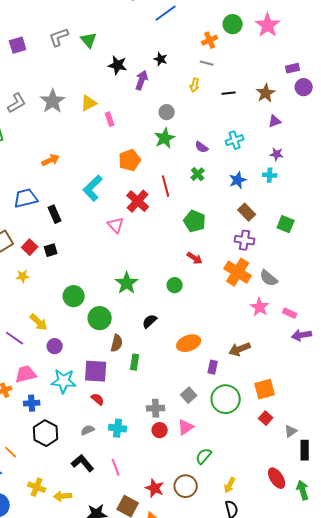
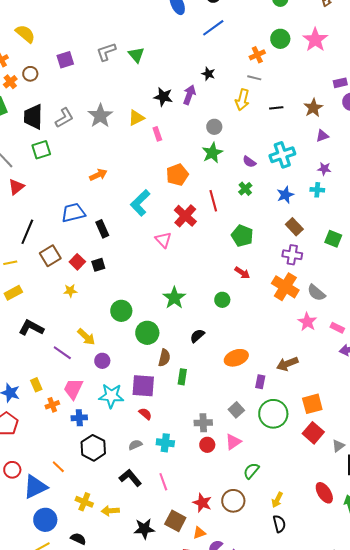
black star: (118, 65) -> (163, 97), moved
yellow arrow: (195, 85) -> (242, 100), size x1.5
cyan cross: (235, 140) -> (282, 155), size x1.4
pink trapezoid: (26, 374) -> (73, 389), turned -50
red square: (266, 418) -> (313, 433), size x1.5

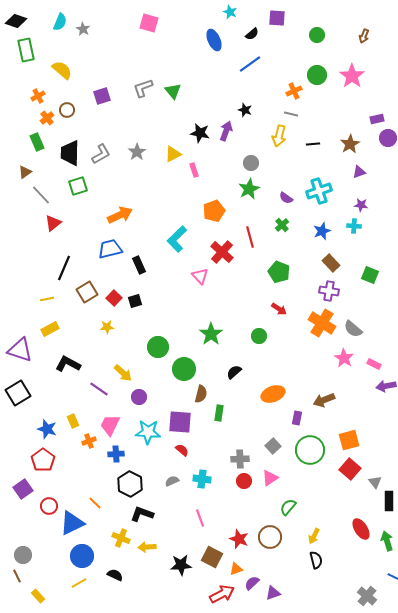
gray star: (100, 116) -> (137, 152), size x0.7
orange arrow: (98, 175) -> (120, 215), moved, size x1.4
gray triangle: (338, 446) -> (375, 482), turned -32
black L-shape: (130, 478) -> (142, 514), moved, turned -30

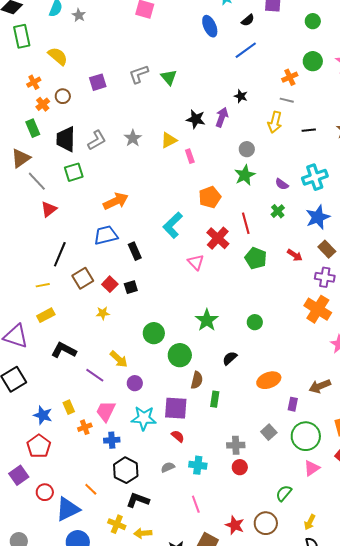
brown triangle: (25, 172) -> (21, 158), size x1.5
blue star: (322, 231) -> (318, 217), size x1.4
green pentagon: (279, 272) -> (256, 258), moved
red arrow: (279, 309) -> (295, 255), moved
pink triangle: (270, 478) -> (312, 468), moved

